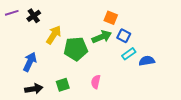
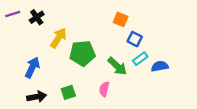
green arrow: (102, 37) -> (117, 66), moved, turned 66

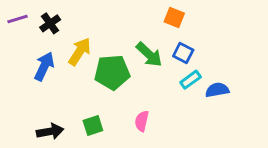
orange square: (121, 19) -> (174, 18), moved
green arrow: (117, 66) -> (149, 54), moved
blue arrow: (32, 67) -> (44, 66), moved

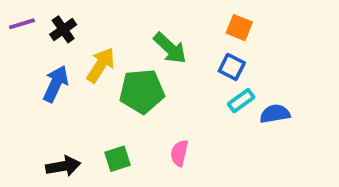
orange square: (174, 18) -> (239, 28), moved
green arrow: (149, 54) -> (170, 48), moved

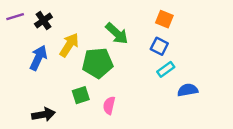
blue semicircle: (275, 114) -> (188, 90), moved
pink semicircle: (179, 153) -> (109, 105), moved
green square: (118, 159) -> (81, 95), moved

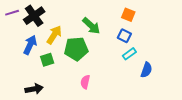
black cross: (43, 20) -> (34, 16), size x1.5
blue semicircle: (188, 90) -> (146, 70), turned 119
green square: (81, 95) -> (47, 60), moved

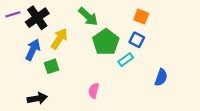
green arrow: (91, 26) -> (88, 17), moved
green pentagon: (76, 49) -> (106, 42), moved, turned -30
cyan rectangle: (129, 54) -> (126, 60), moved

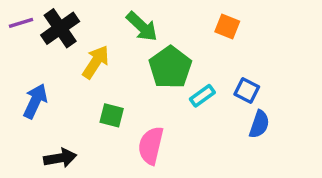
blue square: (137, 40) -> (247, 90), moved
blue arrow: (33, 50) -> (35, 101), moved
green square: (52, 66) -> (112, 115), moved, turned 32
pink semicircle: (94, 91) -> (151, 146), size x1.5

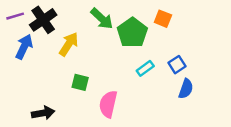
green pentagon: (170, 67) -> (132, 33), moved
blue square: (247, 90) -> (177, 65), turned 30
blue arrow: (35, 101) -> (24, 47), moved

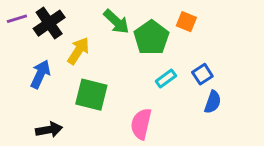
blue arrow: (24, 47) -> (40, 74), moved
green square: (80, 82) -> (91, 95), size x1.6
pink semicircle: (108, 104) -> (141, 124), moved

